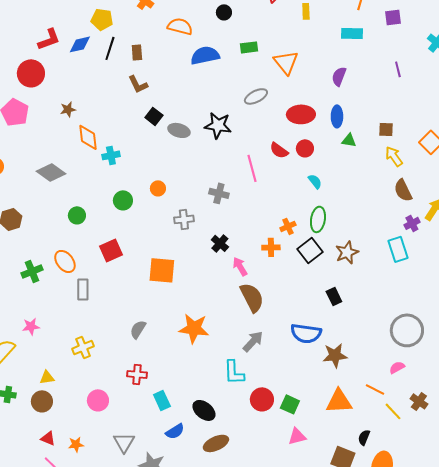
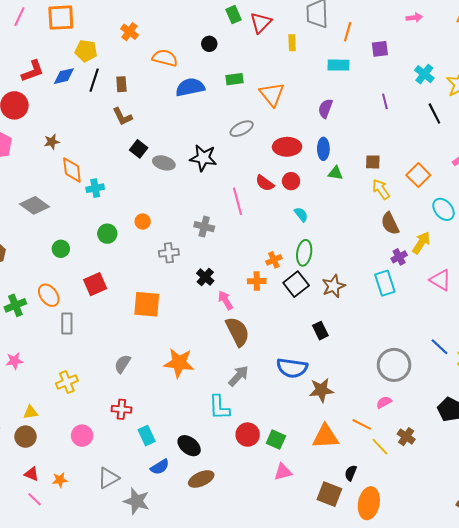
gray triangle: (124, 442) -> (108, 478), turned 30

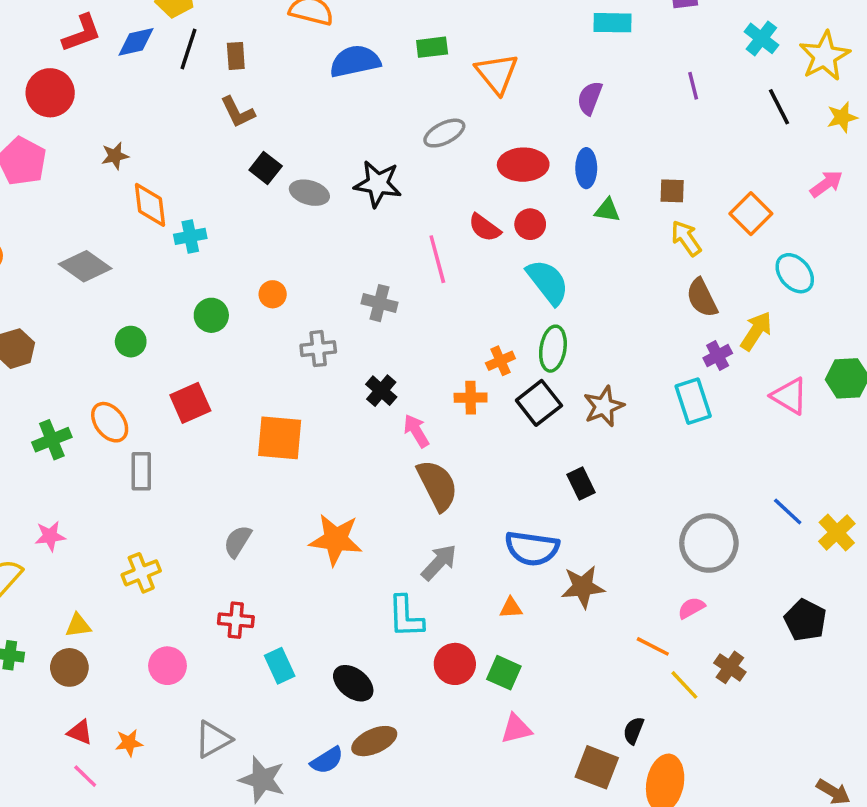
cyan semicircle: (301, 214) -> (548, 282), size x1.8
orange triangle: (325, 437) -> (511, 608), moved, size x0.5
blue semicircle: (160, 467) -> (327, 760), moved

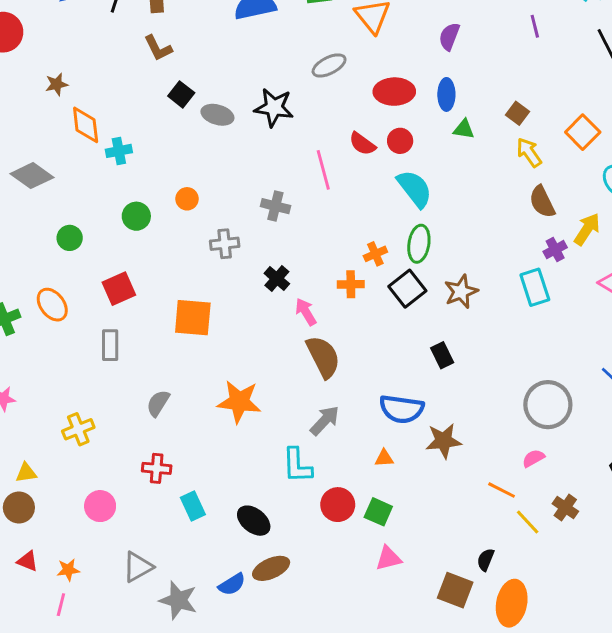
brown square: (672, 191) -> (517, 113), turned 35
gray rectangle: (141, 471) -> (110, 345), moved
pink line: (85, 776) -> (61, 605), moved, turned 60

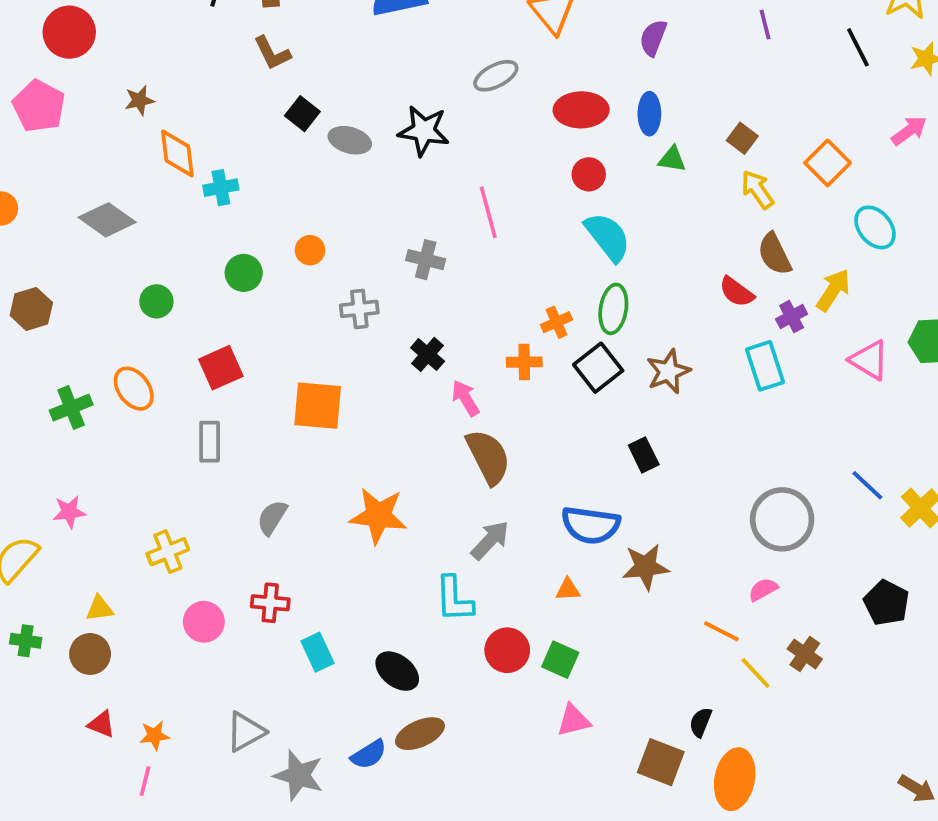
red semicircle: (362, 144) -> (737, 292), moved
pink circle: (100, 506) -> (204, 622), moved

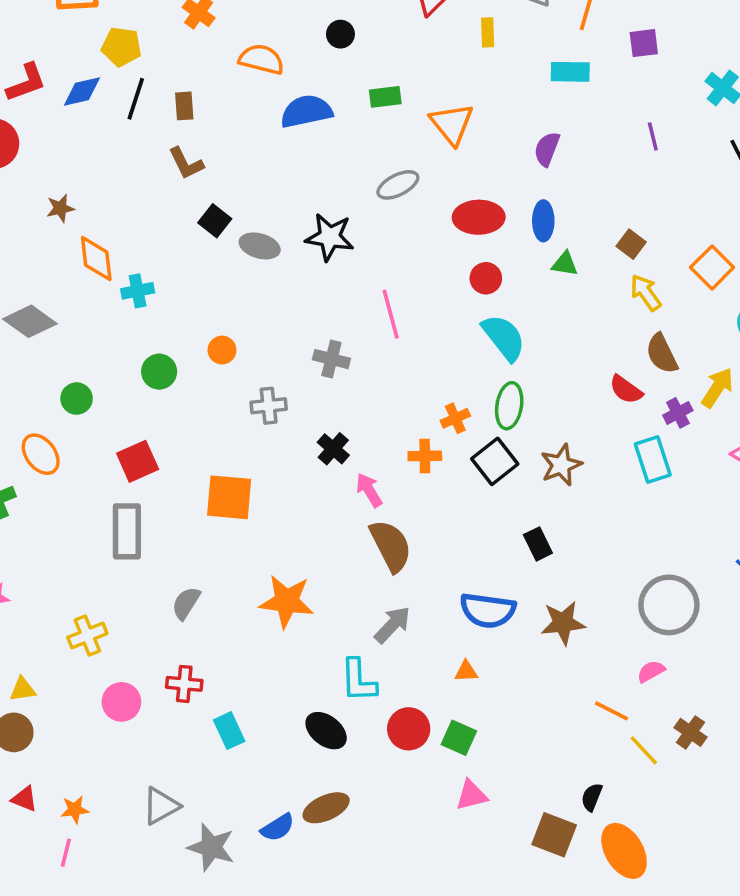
orange ellipse: (134, 389) -> (41, 454), moved
gray rectangle: (210, 442) -> (127, 531), size x1.4
brown star: (646, 567) -> (563, 623), moved
black ellipse: (397, 671) -> (326, 731), moved
orange ellipse: (735, 779) -> (624, 851), turned -42

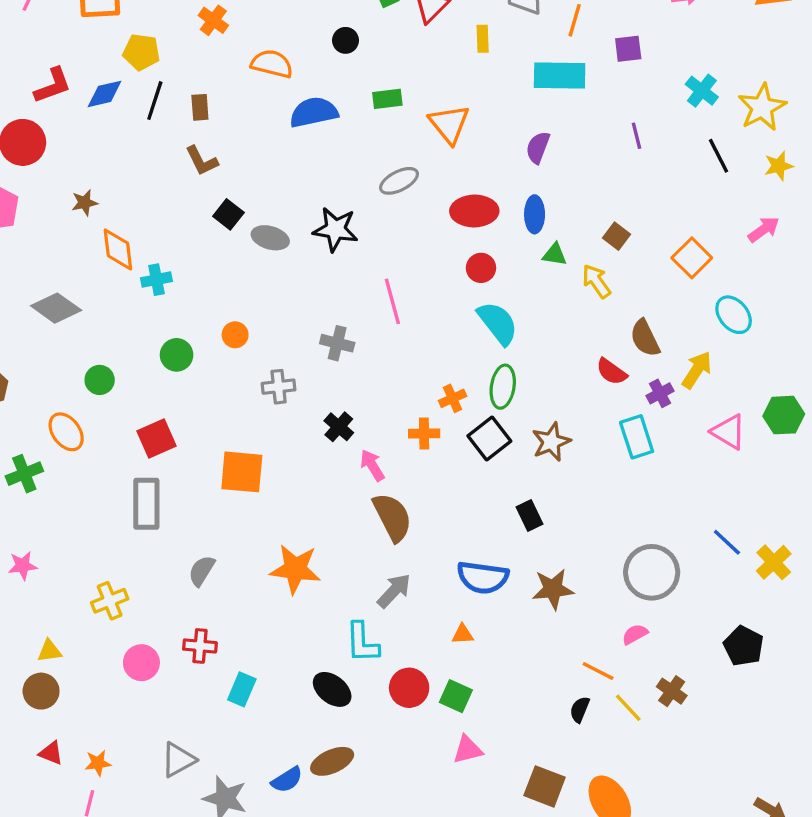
cyan rectangle: (570, 72) -> (560, 76), size x1.4
yellow arrow: (646, 293) -> (596, 281), moved
cyan rectangle: (229, 731) -> (242, 689), turned 48
black semicircle: (592, 797) -> (580, 710), moved

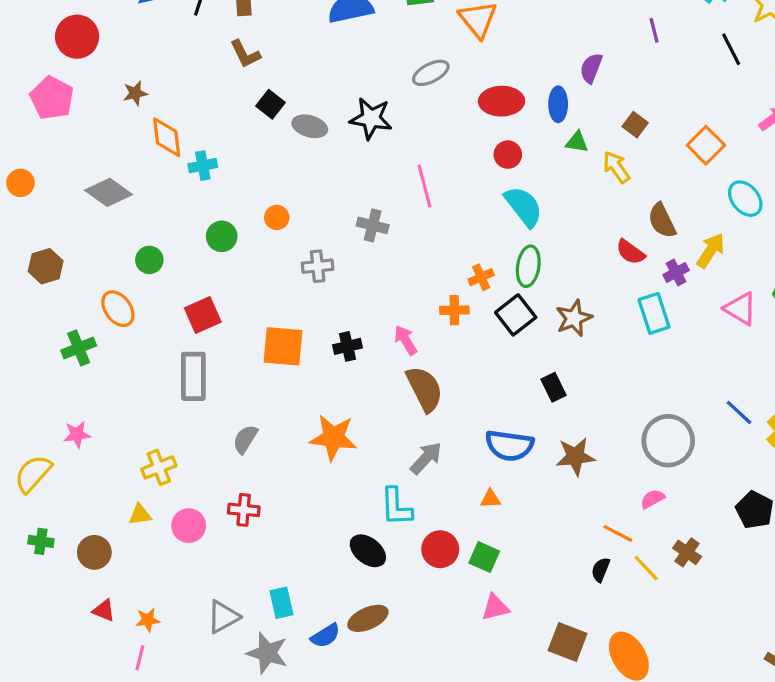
purple semicircle: (538, 147) -> (591, 68), moved
black cross: (339, 427) -> (347, 346), moved, turned 36
yellow triangle: (49, 651) -> (140, 515), moved
cyan rectangle: (242, 689) -> (281, 603), moved, turned -36

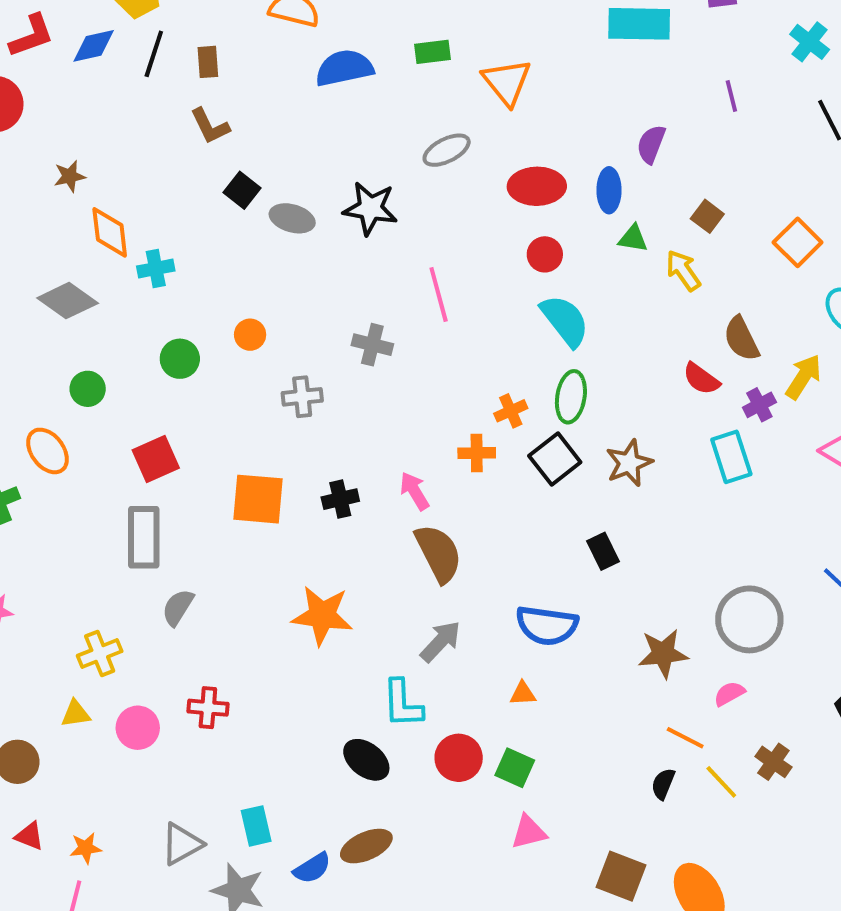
gray diamond: (108, 192) -> (68, 301), moved
gray semicircle: (245, 439) -> (178, 607), moved
brown star: (575, 456) -> (663, 654), moved

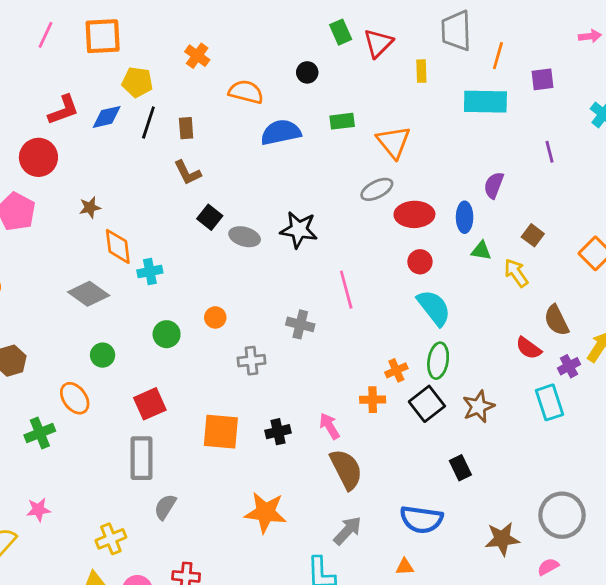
gray ellipse: (447, 150) -> (377, 189), moved

